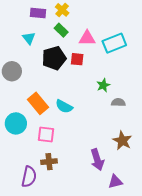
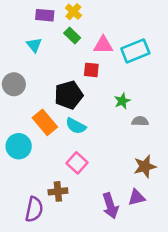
black pentagon: (54, 58) -> (69, 95), moved
pink square: (46, 135) -> (77, 163), moved, turned 36
brown star: (122, 141) -> (145, 166), turned 30
purple arrow: (97, 160) -> (110, 206), moved
purple triangle: (115, 182) -> (137, 197), moved

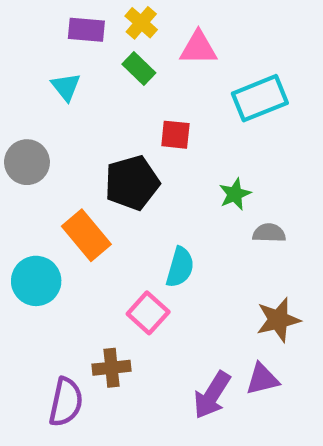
pink triangle: (103, 45) -> (198, 48), moved
cyan semicircle: (76, 126) -> (180, 267), moved, turned -102
purple arrow: (110, 206) -> (212, 395), turned 50

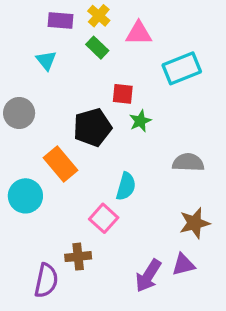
green star: (235, 194) -> (140, 121), moved
gray semicircle: (269, 233) -> (188, 162), size x1.4

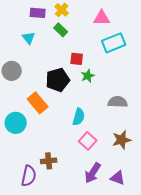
pink triangle: (139, 33) -> (102, 18), moved
pink square: (104, 218) -> (88, 141), moved
purple triangle: (183, 265) -> (118, 178), moved, turned 35

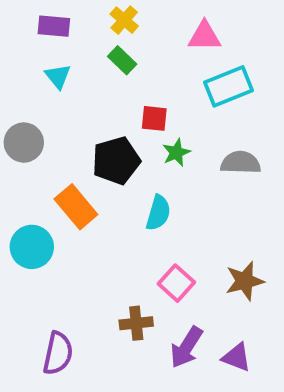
purple rectangle: (38, 13) -> (54, 26), moved
gray semicircle: (118, 102) -> (241, 163), moved
cyan semicircle: (79, 117) -> (158, 213), moved
brown cross: (49, 161) -> (136, 323), moved

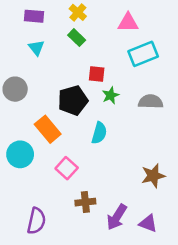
pink square: (176, 283) -> (67, 168), moved

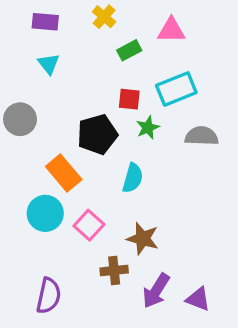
green rectangle: (77, 38) -> (129, 50), moved, turned -72
cyan rectangle: (143, 54) -> (176, 89), moved
cyan circle: (20, 154) -> (45, 213), moved
brown star: (153, 176) -> (143, 239), moved, turned 30

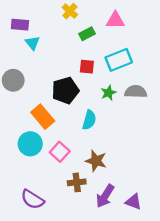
purple rectangle: (45, 22) -> (20, 25), moved
green star: (148, 128) -> (108, 93), moved
purple semicircle: (49, 296) -> (32, 199), turned 110

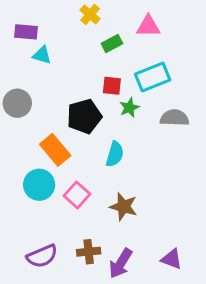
cyan triangle: (32, 43) -> (42, 55), turned -35
green star: (108, 93) -> (129, 108), moved
brown cross: (77, 182) -> (89, 252), moved
purple arrow: (105, 196) -> (121, 263), moved
purple semicircle: (32, 199) -> (42, 256), turned -55

